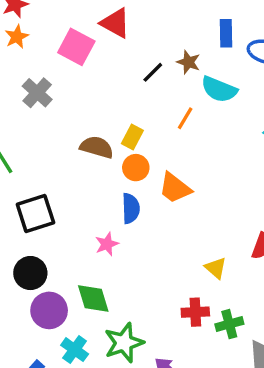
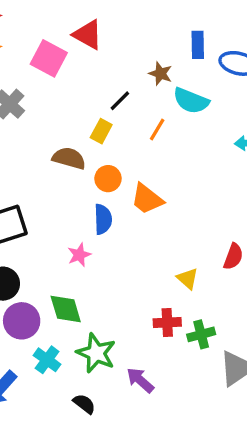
black line: (153, 72) -> (120, 101), moved
yellow rectangle: (132, 137) -> (101, 131), moved
green star: (124, 343) -> (96, 353), turned -30

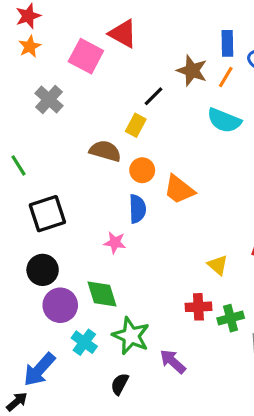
brown star: (160, 74) -> (192, 71), size x1.4
cyan semicircle: (191, 101) -> (224, 120), moved
orange line: (157, 129) -> (226, 77), moved
pink star: (79, 255) -> (115, 243), turned 30
black semicircle: (84, 404) -> (120, 384), turned -100

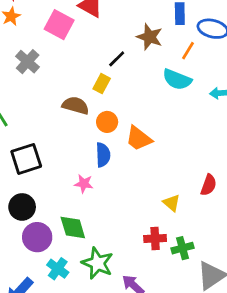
orange line: (226, 77) -> (188, 51), moved

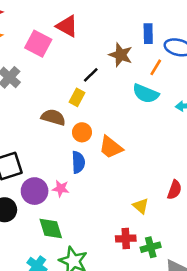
purple circle: (37, 237) -> (35, 191), moved

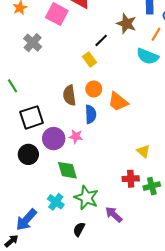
yellow rectangle: (77, 97) -> (90, 59), turned -64
brown semicircle: (53, 117) -> (69, 95), moved, turned -114

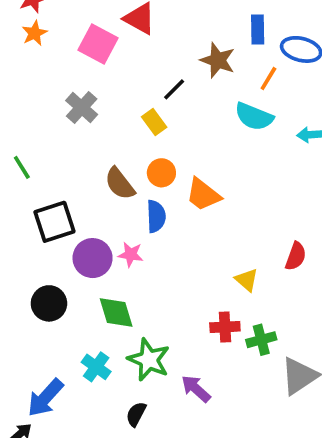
gray cross: (33, 43) -> (82, 107), moved
brown semicircle: (69, 95) -> (120, 184), turned -30
black circle: (28, 154) -> (49, 303), moved

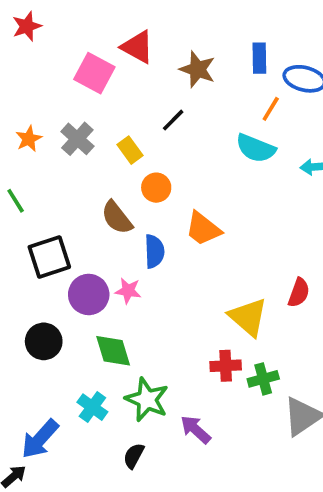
orange star: (34, 33) -> (29, 139), moved
brown star: (218, 60) -> (197, 69), moved
yellow rectangle: (154, 122) -> (130, 150), moved
orange circle: (161, 173) -> (156, 188), moved
yellow triangle: (247, 280) -> (248, 317), size x1.6

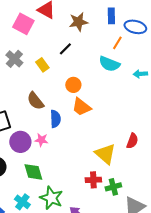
brown star: (197, 69) -> (78, 22), turned -30
orange circle: (156, 188) -> (73, 85), moved

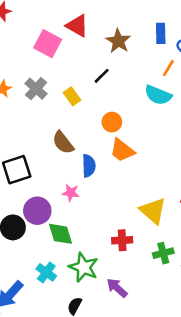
brown star: (78, 22) -> (118, 41), turned -30
purple circle: (20, 142) -> (37, 211), moved
red cross: (93, 180) -> (122, 240), moved

